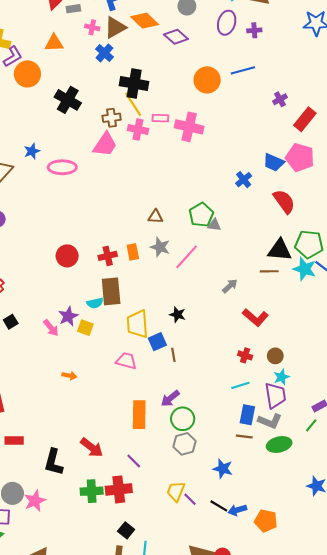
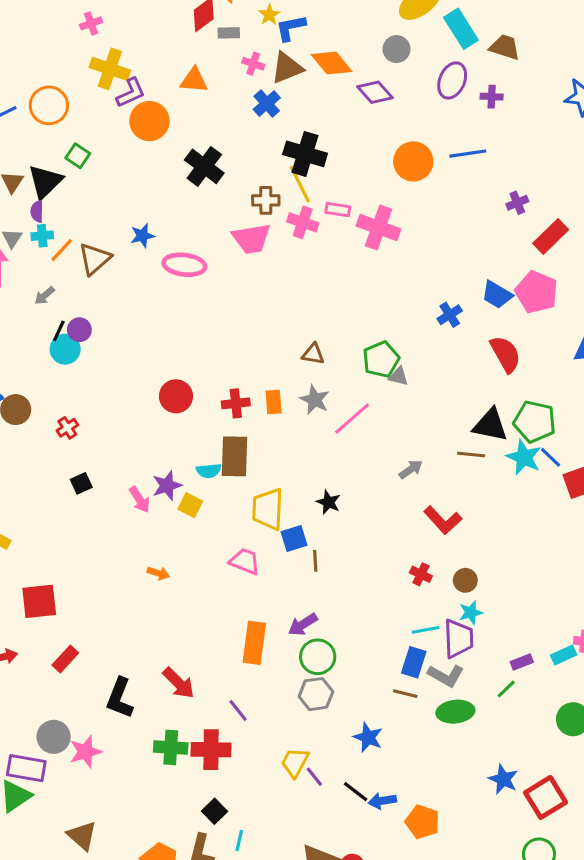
pink trapezoid: (105, 144) -> (251, 239), turned 40
cyan line: (240, 385) -> (426, 630), moved
red rectangle: (14, 440) -> (65, 659), turned -54

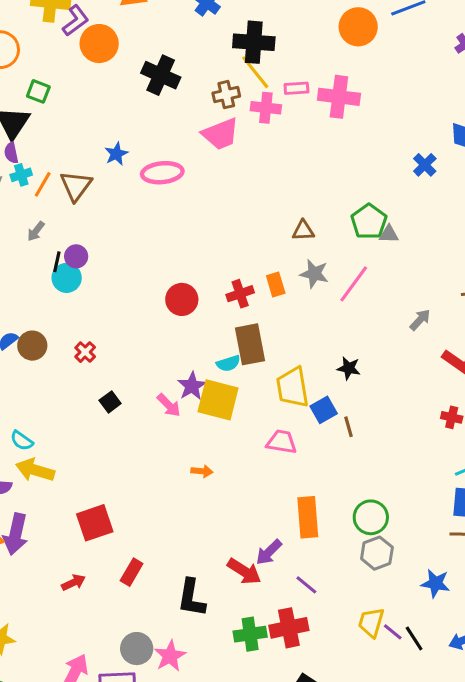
yellow square: (190, 505) -> (218, 400), size x1.8
purple arrow: (303, 625) -> (269, 552), moved
black line: (356, 792) -> (414, 638), moved, turned 32

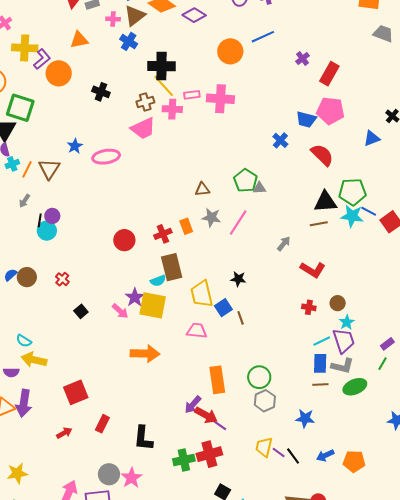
black cross: (161, 75) -> (101, 92), size x0.7
green square: (38, 91) -> (20, 108), size x1.8
orange arrow: (202, 471) -> (145, 354), size x2.0
red arrow: (244, 571) -> (206, 415), moved

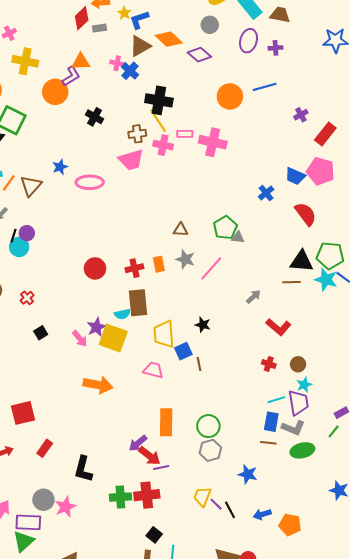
pink cross: (113, 19) -> (117, 63), moved
purple L-shape: (42, 59) -> (71, 76), moved
purple line: (219, 425) -> (161, 467), turned -56

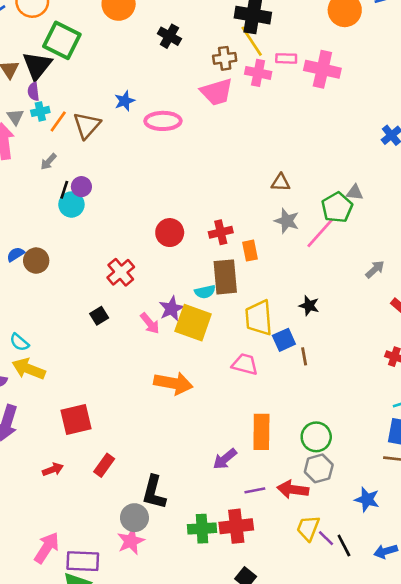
green pentagon: (225, 228) -> (337, 207), moved
orange rectangle: (159, 264) -> (250, 251), moved
red cross: (27, 298) -> (121, 272), moved, size x1.5
red arrow: (149, 456) -> (293, 489), moved, turned 150
gray circle: (43, 500) -> (134, 518), moved

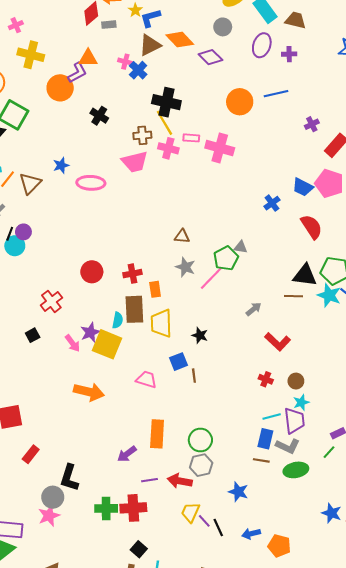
cyan semicircle: (205, 292) -> (118, 320), turned -70
yellow trapezoid: (259, 318) -> (161, 323), moved

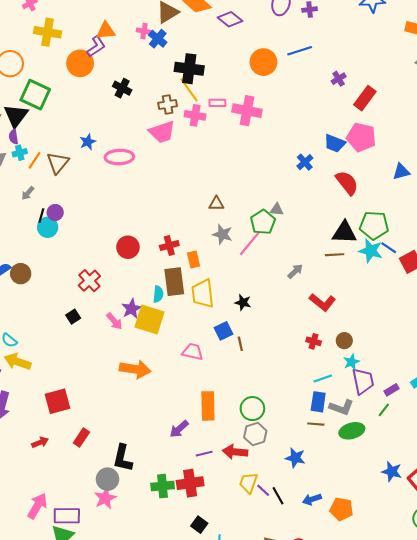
purple trapezoid: (294, 421) -> (363, 381), moved

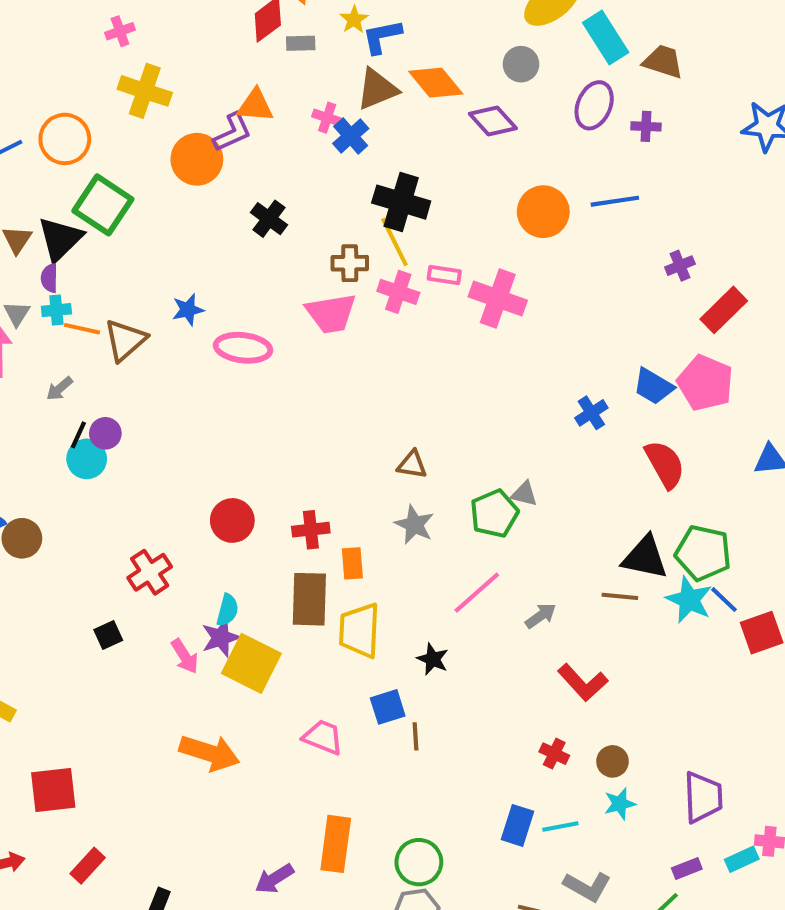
orange line: (35, 160) -> (82, 329), turned 60
pink line: (250, 243) -> (477, 593), moved
cyan semicircle: (158, 294) -> (227, 610), moved
purple trapezoid: (363, 381) -> (703, 797), moved
blue rectangle: (318, 402) -> (517, 825), moved

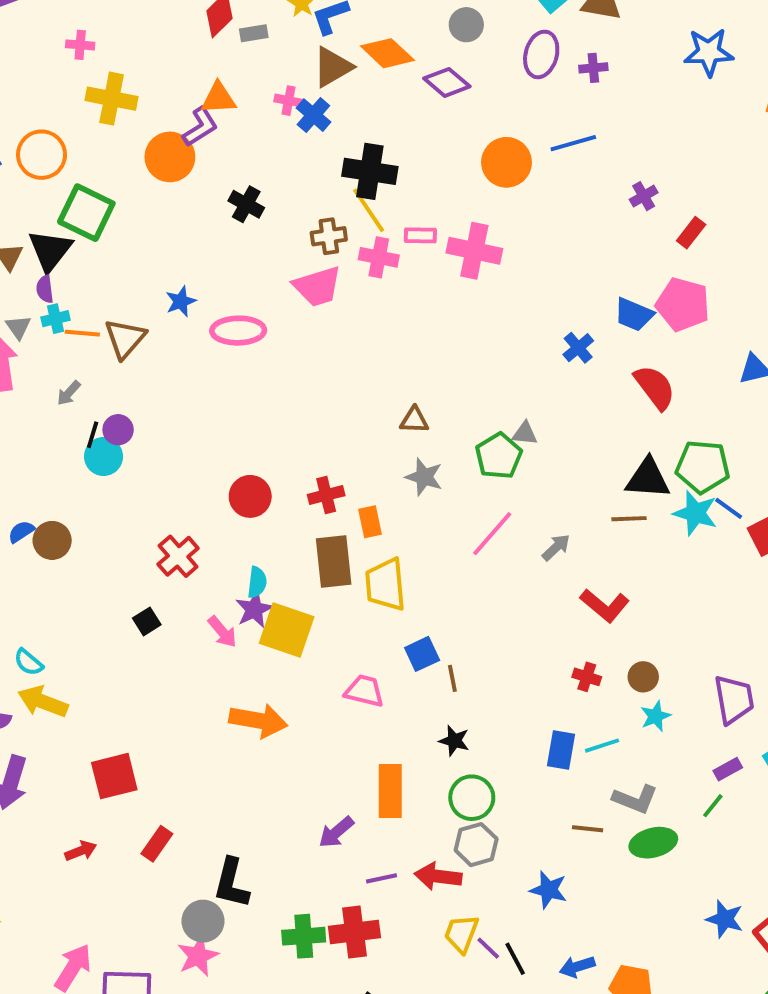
pink cross: (120, 31) -> (80, 45), turned 32
red rectangle: (724, 310) -> (691, 233), size x0.7
black star: (433, 659) -> (454, 741), moved

